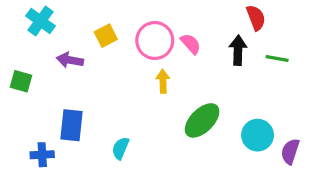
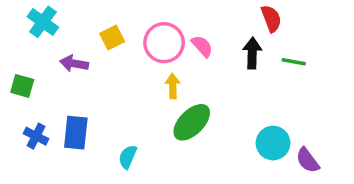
green ellipse: (202, 120) -> (192, 122), moved
purple semicircle: (290, 151) -> (308, 160), turned -55
blue cross: (42, 155) -> (36, 136), moved, turned 30

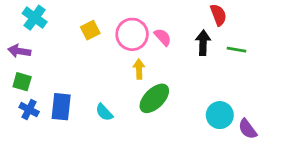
purple arrow: (74, 63) -> (19, 51), moved
green square: (22, 86) -> (22, 82), moved
cyan semicircle: (128, 157) -> (104, 112), moved, turned -66

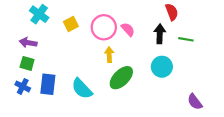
cyan cross: (35, 18) -> (39, 14), moved
purple arrow: (19, 51) -> (28, 43), moved
green square: (22, 82) -> (27, 63), moved
cyan semicircle: (104, 112) -> (82, 89), size x1.5
cyan circle: (220, 115) -> (162, 67), moved

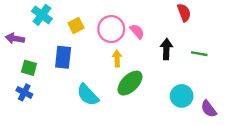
black arrow: (160, 34) -> (166, 49), moved
green line: (186, 39) -> (199, 54), moved
purple arrow: (28, 43) -> (15, 38), moved
cyan circle: (162, 67) -> (182, 96), moved
blue rectangle: (48, 84) -> (63, 57), moved

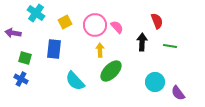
red semicircle: (184, 13) -> (157, 21), moved

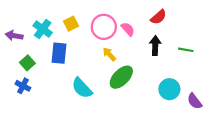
cyan cross: (36, 13) -> (43, 29), moved
red semicircle: (157, 21) -> (158, 17), moved, turned 70
yellow arrow: (100, 50) -> (109, 54), turned -40
green square: (25, 58) -> (27, 63), turned 32

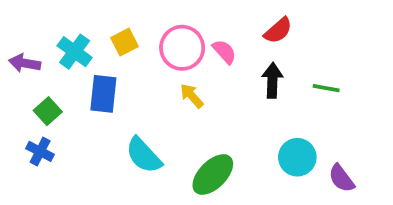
green ellipse: (121, 77) -> (213, 174), moved

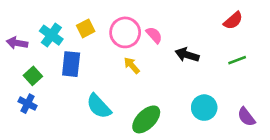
red semicircle: (278, 30) -> (233, 21), moved
black arrow: (272, 80) -> (187, 55), turned -75
green line: (326, 88) -> (237, 60), moved, turned -30
purple semicircle: (341, 178) -> (246, 117), moved

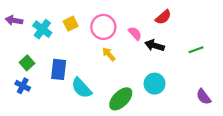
red semicircle: (233, 21) -> (163, 17), moved
pink semicircle: (154, 35) -> (135, 33), moved
purple arrow: (17, 43) -> (14, 20), moved
blue rectangle: (71, 64) -> (59, 69), moved
cyan circle: (204, 108) -> (155, 84), moved

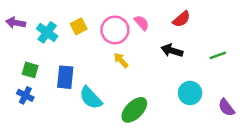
pink semicircle: (135, 33) -> (142, 23), moved
green square: (27, 63) -> (30, 70), turned -32
cyan circle: (155, 84) -> (190, 93), moved

